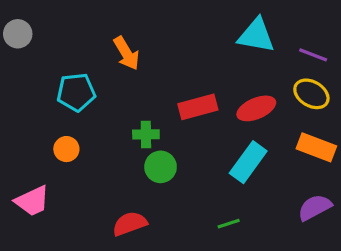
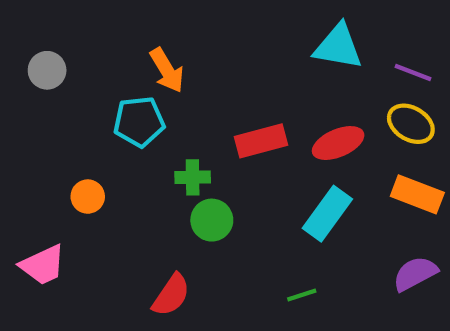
gray circle: (18, 34) -> (47, 70), moved
cyan pentagon: (76, 92) -> (139, 122), moved
red semicircle: (130, 224) -> (171, 295), turned 144

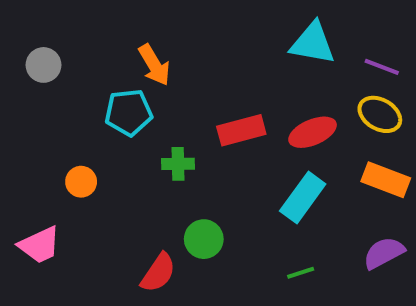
green circle: (212, 220) -> (204, 239), moved
green line: (302, 295) -> (301, 273), moved

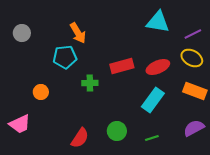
purple line: (382, 67) -> (193, 34), turned -48
green circle: (204, 239) -> (117, 131), moved

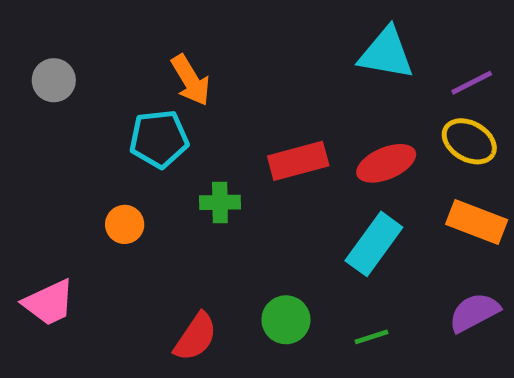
orange circle: (41, 92) -> (125, 224), moved

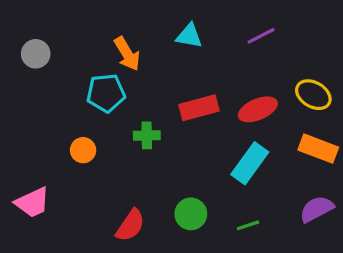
cyan triangle: (386, 53) -> (189, 36), moved, size x0.7
purple line: (472, 83) -> (261, 36), moved

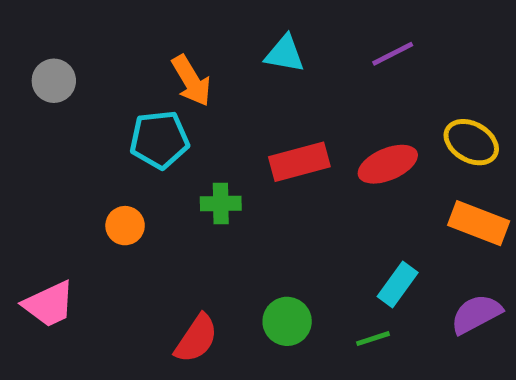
cyan rectangle: (250, 163) -> (398, 285), moved, size x0.7

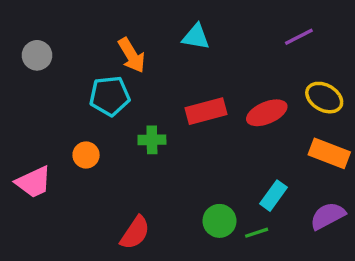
purple line: (393, 54) -> (299, 37), moved
pink trapezoid: (49, 304) -> (34, 182), moved
green circle: (287, 321) -> (219, 221), moved

